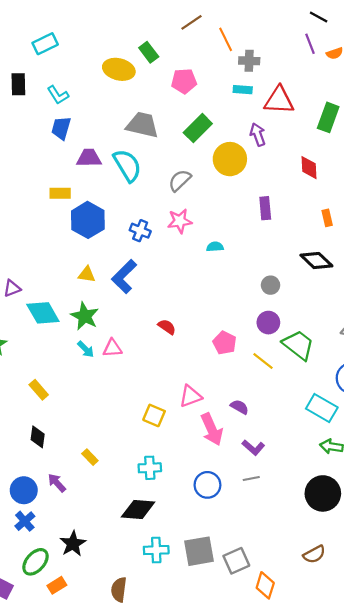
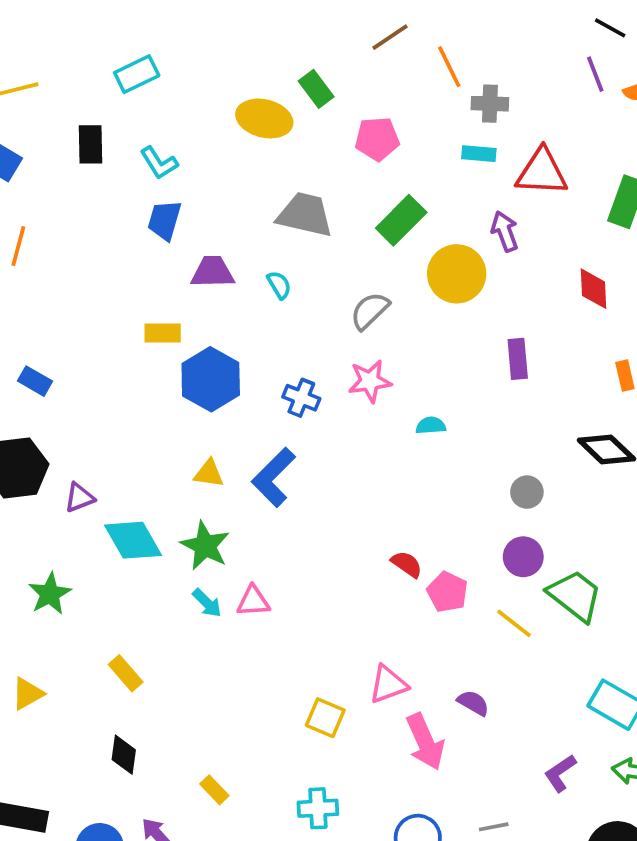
cyan semicircle: (127, 165) -> (279, 285), size x0.5
red semicircle: (167, 327) -> (407, 564), moved
purple L-shape: (253, 448) -> (560, 773), moved, turned 105

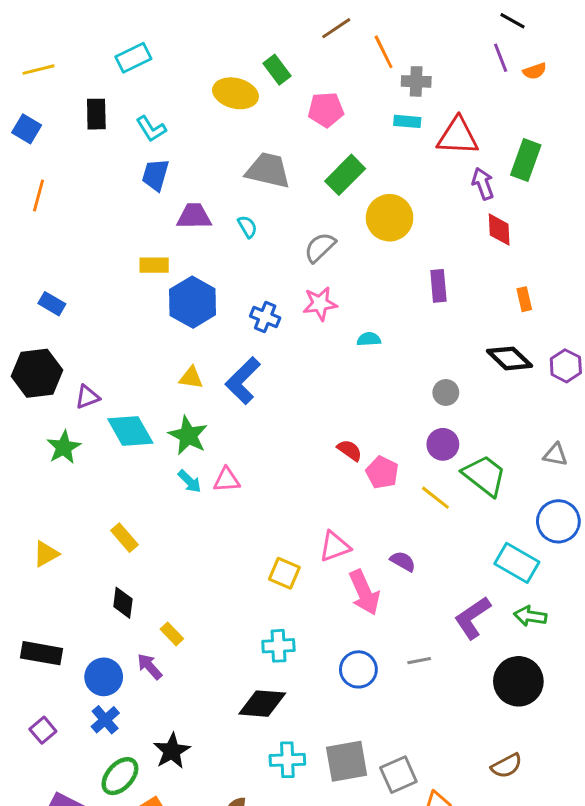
purple arrow: (505, 231) -> (483, 184), moved
green star: (50, 594) -> (64, 447), moved
purple L-shape: (560, 773) -> (472, 618), size x1.4
yellow rectangle: (214, 790) -> (172, 634), moved

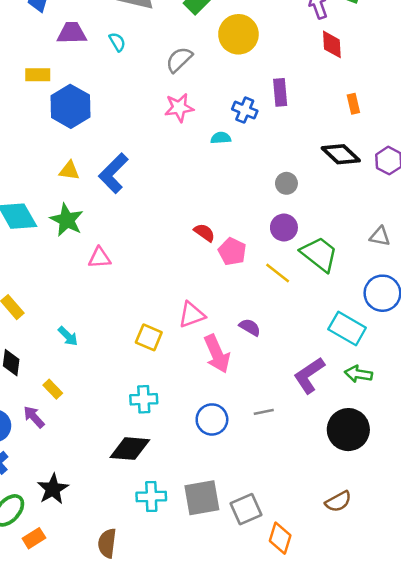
blue cross: (265, 317) -> (245, 110), moved
cyan arrow: (190, 481) -> (68, 336), moved

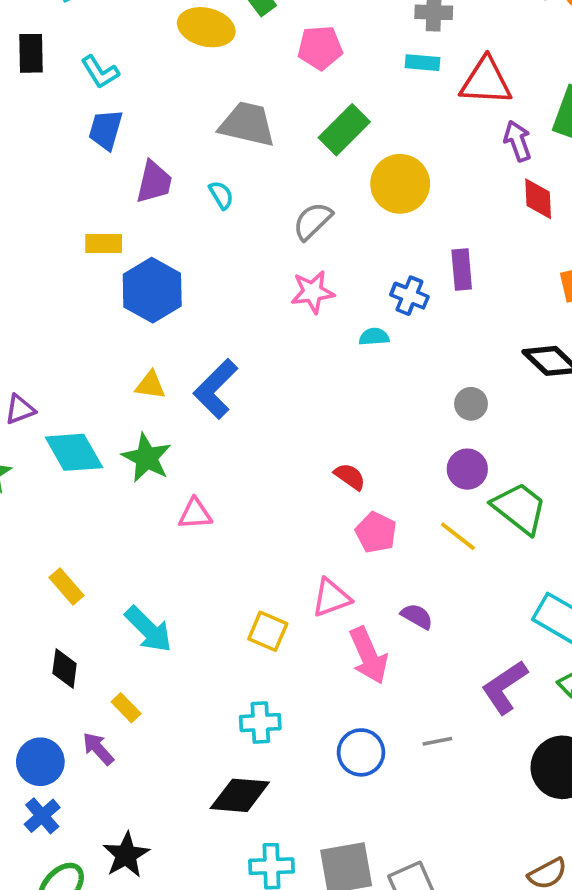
purple trapezoid: (72, 33) -> (154, 182), turned 104
pink pentagon: (232, 252) -> (376, 532), moved
cyan arrow: (68, 336) -> (148, 629), size x1.6

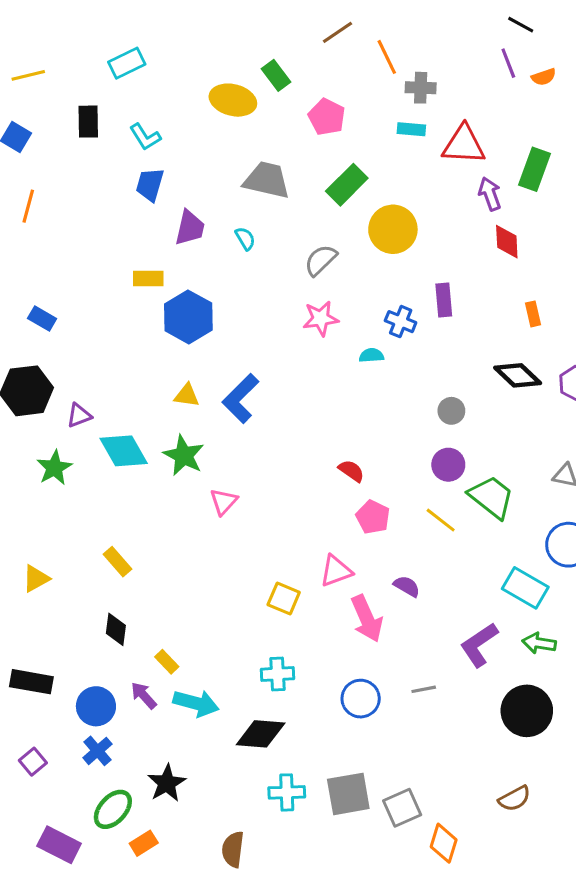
pink pentagon: (320, 48) -> (327, 117), turned 30
pink triangle: (195, 514) -> (224, 502), turned -44
cyan arrow: (148, 629) -> (196, 703), moved, turned -30

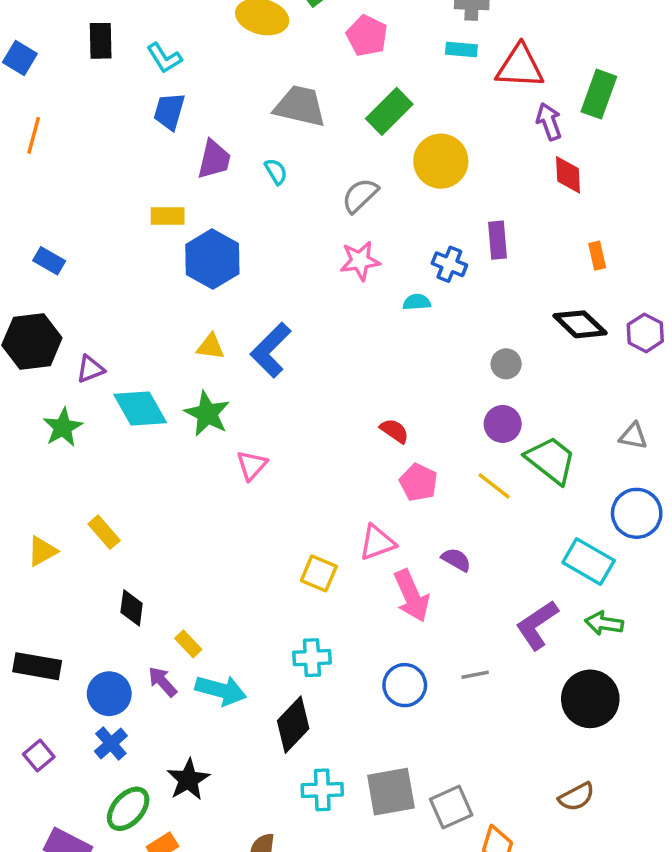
yellow rectangle: (117, 562) -> (104, 532), moved
black diamond: (261, 734) -> (293, 725), turned -51

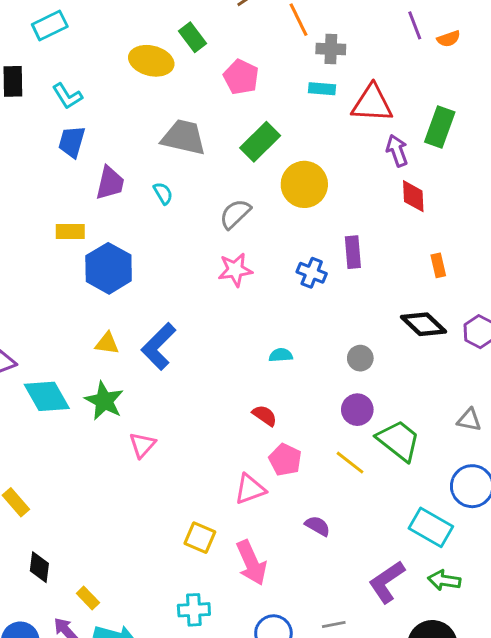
cyan semicircle: (417, 302) -> (281, 355), moved
pink triangle: (377, 543) -> (250, 489), moved
pink arrow: (412, 596) -> (251, 563), moved

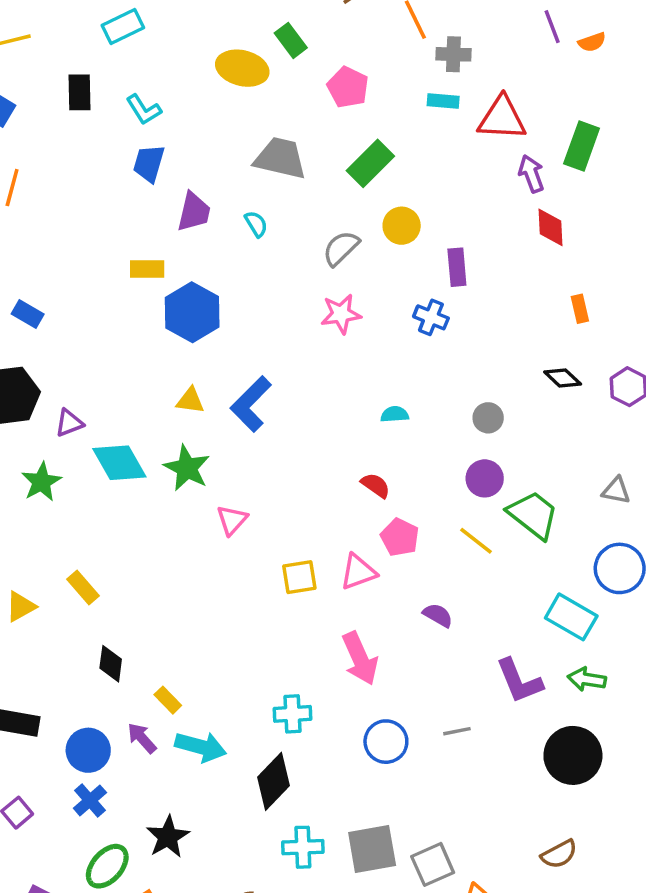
yellow circle: (304, 184) -> (402, 226), moved, size x0.7
purple rectangle: (353, 252) -> (457, 267), moved
black diamond: (424, 324) -> (563, 378), size x0.7
yellow square: (200, 538) -> (299, 577), moved, turned -32
purple L-shape: (387, 582) -> (519, 681), turned -78

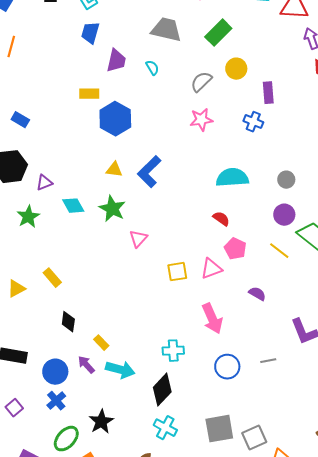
cyan semicircle: (395, 414) -> (232, 178), size x2.0
cyan diamond: (119, 463) -> (73, 206), size x0.7
cyan cross: (303, 847) -> (165, 428), moved, turned 30

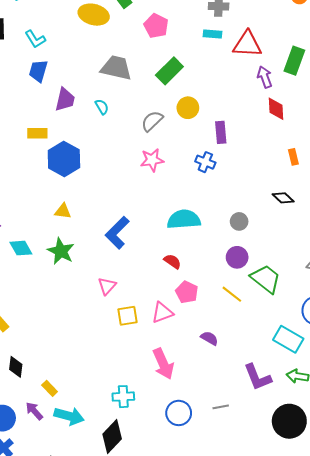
blue L-shape: (149, 172) -> (117, 233), moved
pink triangle: (138, 239) -> (107, 286), moved

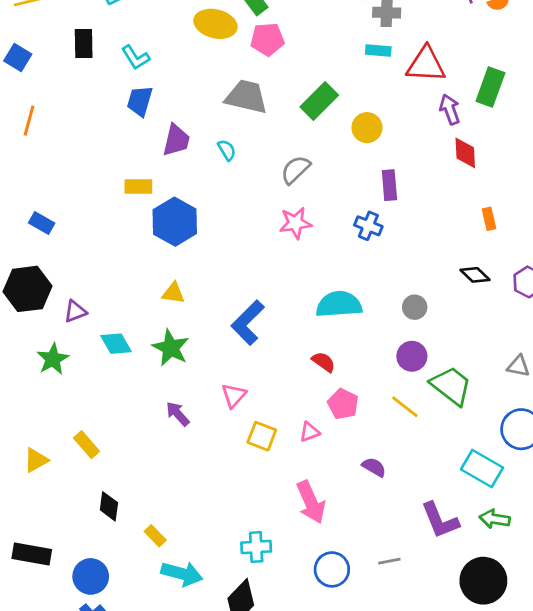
pink pentagon: (156, 26) -> (267, 39), moved, turned -30
yellow circle: (188, 108) -> (367, 128), moved
pink triangle: (162, 313) -> (309, 432), size x0.7
yellow square: (127, 316) -> (262, 436), turned 30
purple arrow: (34, 411) -> (178, 414), moved

